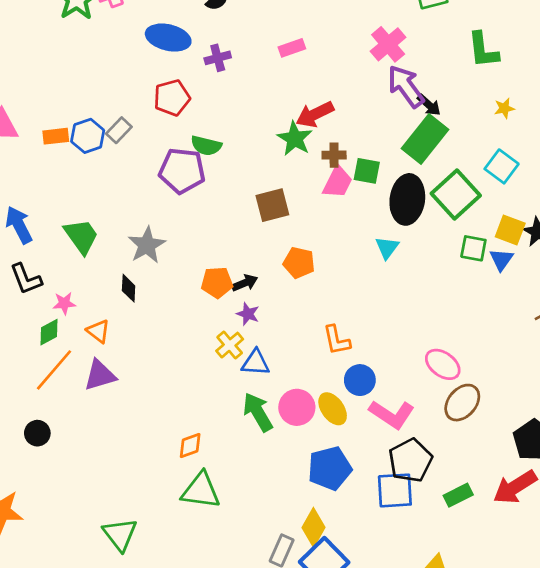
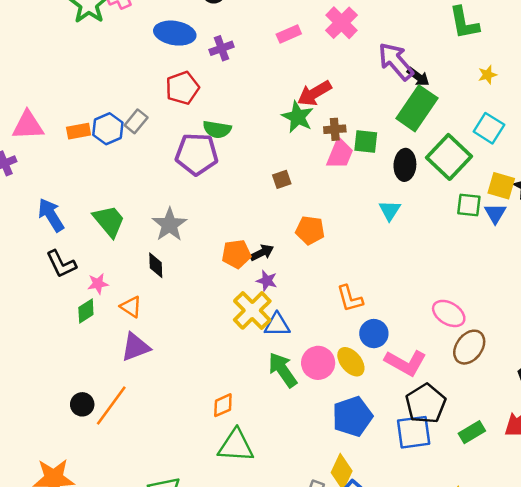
pink cross: (388, 44) -> (341, 23), moved
black ellipse: (407, 199) -> (405, 165), size x0.7
brown square: (272, 205) -> (282, 179), size x0.6
yellow cross: (230, 345) -> (252, 310), size x1.5
orange line: (54, 370) -> (111, 406), moved

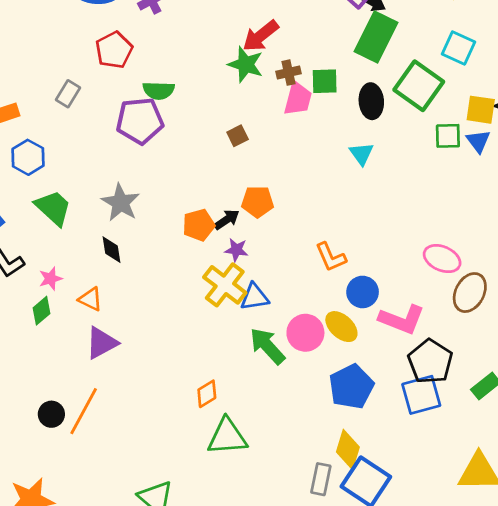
blue hexagon: (108, 129) -> (28, 157), moved
orange pentagon: (310, 230) -> (258, 202), moved

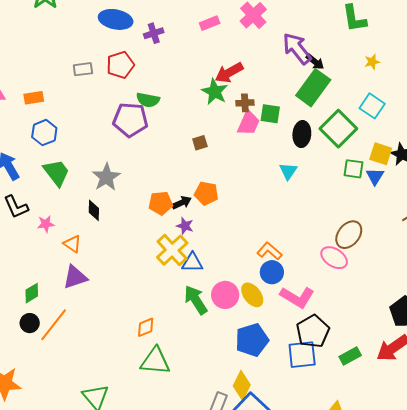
gray rectangle: (68, 94) -> (83, 69), moved, turned 42
orange L-shape: (331, 257) -> (269, 251), moved, turned 145
brown ellipse: (470, 293) -> (349, 235), moved
green diamond: (41, 311) -> (32, 293), moved

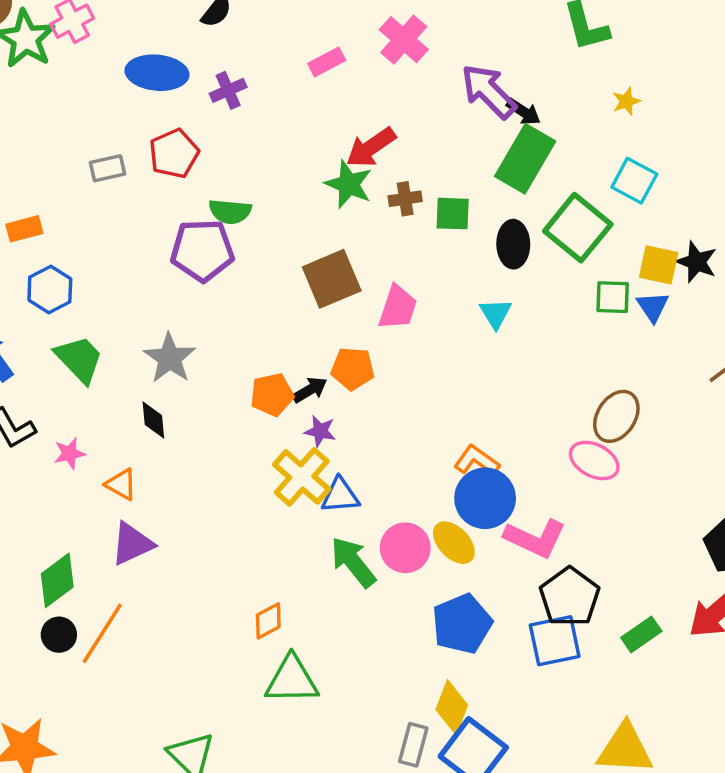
pink trapezoid: (248, 123) -> (398, 307), moved
brown square: (200, 143) -> (332, 279), size x2.0
blue circle: (272, 272) -> (485, 498), size x1.4
green diamond: (32, 293) -> (57, 580), size x1.4

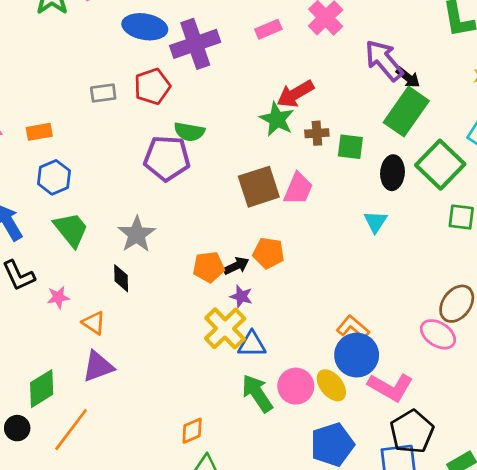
purple cross: (228, 90) -> (195, 44), size x1.8
pink trapezoid: (398, 307) -> (298, 189), moved
black circle: (59, 635) -> (17, 428), moved

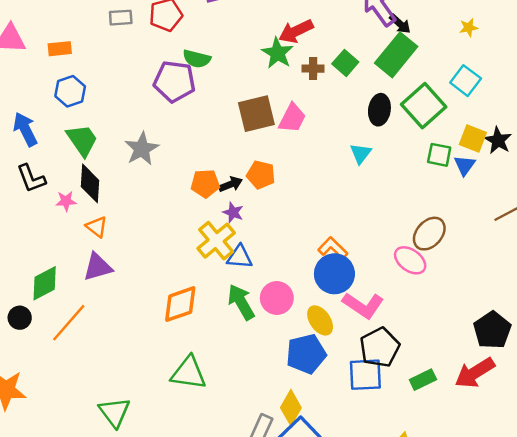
green square: (350, 147) -> (345, 63), moved, turned 30
black diamond: (121, 278) -> (90, 183), moved, size x1.5
yellow ellipse: (331, 385) -> (320, 320), moved
orange diamond: (192, 431) -> (180, 304), moved, size x1.6

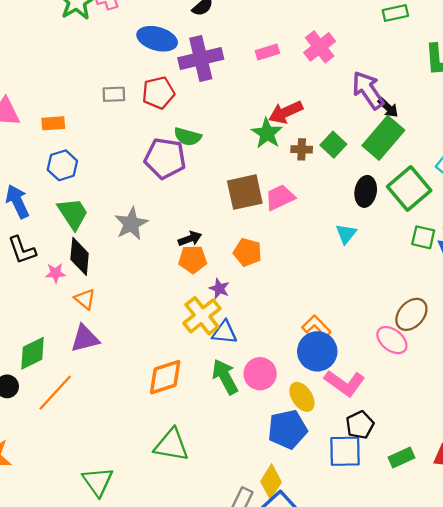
pink trapezoid: (292, 118) -> (280, 197), turned -144
black arrow: (231, 184) -> (190, 239), moved
black pentagon: (380, 347) -> (360, 425), size x0.7

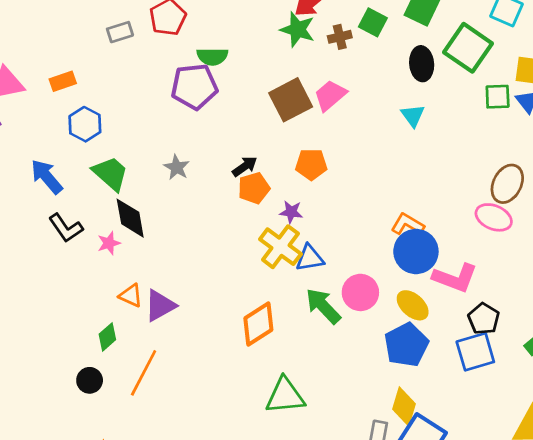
gray star: (131, 224) -> (177, 167), size x0.7
orange triangle: (85, 299) -> (131, 296), moved
green diamond: (32, 353) -> (107, 337), size x0.7

